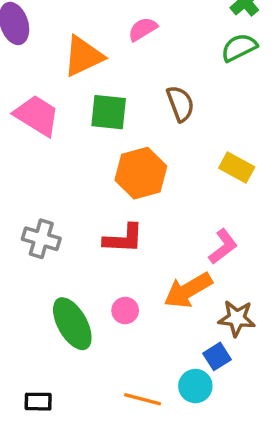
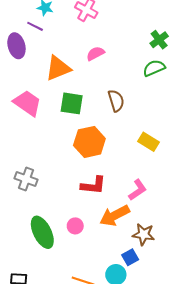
red L-shape: (123, 239) -> (93, 185), moved

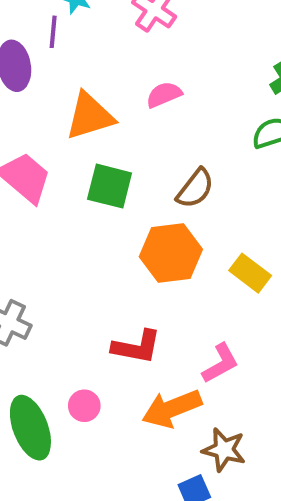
purple line: (35, 26) -> (53, 32), turned 63
brown semicircle: (116, 101) -> (195, 189), turned 50
orange hexagon: (89, 142) -> (171, 253), moved
pink circle: (75, 226) -> (84, 406), moved

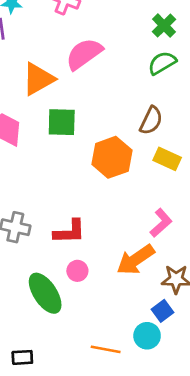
pink semicircle: (164, 95) -> (84, 54), size x1.6
brown semicircle: (195, 189) -> (151, 120), moved
red L-shape: (137, 347) -> (69, 232), moved

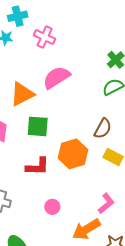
red L-shape: (69, 232) -> (37, 166), moved
pink circle: (77, 271) -> (52, 207), moved

